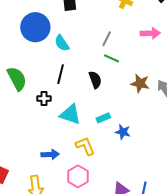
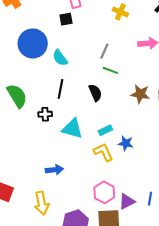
yellow L-shape: (85, 146) -> (103, 152), moved
pink hexagon: (78, 176) -> (104, 192), moved

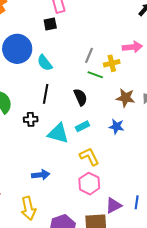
yellow cross: (120, 12) -> (112, 63), moved, turned -35
cyan rectangle: (105, 130) -> (82, 126), moved
blue star: (126, 143) -> (116, 127), moved
pink hexagon: (104, 192) -> (89, 184), moved

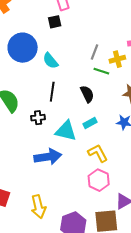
blue arrow: (41, 175) -> (48, 157), moved, size x1.5

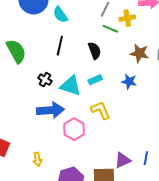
black cross: (38, 118) -> (45, 80), moved, turned 32
pink hexagon: (99, 180) -> (74, 129), moved
yellow arrow: (38, 207) -> (37, 159), size x0.6

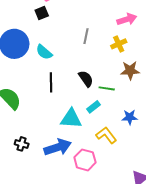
yellow cross: (127, 18) -> (119, 44), moved
green line: (110, 29) -> (107, 88), moved
black cross: (45, 80) -> (22, 144), moved
blue star: (129, 81) -> (130, 117), moved

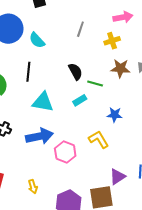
black line: (51, 82) -> (28, 72), moved
cyan triangle: (71, 119) -> (43, 102), moved
yellow L-shape: (106, 135) -> (99, 139), moved

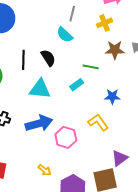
cyan semicircle: (37, 40) -> (65, 35), moved
black semicircle: (75, 71) -> (48, 58), moved
yellow arrow: (33, 187) -> (45, 170), moved, turned -32

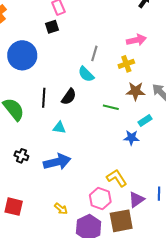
black semicircle: (48, 58) -> (69, 97), turned 66
cyan rectangle: (77, 85) -> (145, 121), moved
cyan triangle: (40, 89) -> (59, 128), size x0.6
yellow L-shape: (98, 122) -> (117, 178), moved
pink hexagon: (66, 137) -> (100, 198), moved

